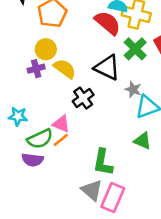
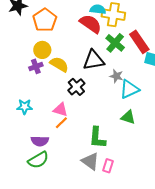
black triangle: (107, 67) -> (94, 60), turned -30
green semicircle: (40, 139) -> (38, 160), moved
pink rectangle: (113, 198) -> (108, 166), size x0.6

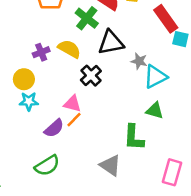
green cross: (115, 43) -> (87, 18), moved
yellow circle: (42, 50) -> (24, 79), moved
green L-shape: (97, 138) -> (134, 137), moved
purple semicircle: (40, 141) -> (54, 128), moved, turned -42
pink rectangle: (108, 166) -> (172, 172), moved, size x1.5

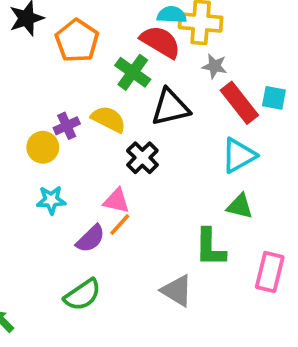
red rectangle: (166, 19) -> (239, 103), moved
gray star: (139, 61) -> (214, 66), moved
yellow circle: (24, 79) -> (43, 147), moved
pink rectangle: (172, 172) -> (270, 272), moved

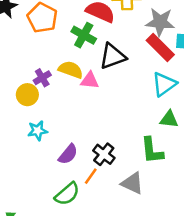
gray star: (214, 66) -> (160, 22), moved, size x1.6
black cross: (142, 158) -> (104, 154), moved
pink triangle: (116, 201) -> (90, 80), moved
orange line: (120, 225) -> (91, 176), moved

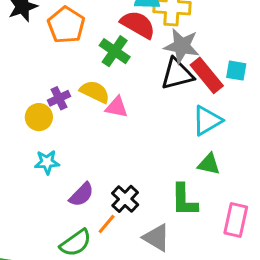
gray star: (160, 22) -> (182, 46), moved
black triangle: (113, 56) -> (177, 74), moved

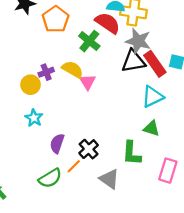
pink triangle: (117, 107) -> (88, 82), turned 42
cyan star: (47, 162) -> (34, 118), turned 30
purple semicircle: (81, 195) -> (57, 143), turned 150

